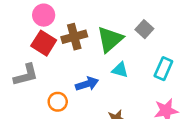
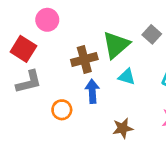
brown cross: (74, 37) -> (84, 59), moved
red square: (44, 43) -> (23, 49), moved
blue arrow: (87, 84) -> (92, 91), turned -75

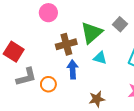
pink circle: (47, 20) -> (48, 13), moved
red square: (23, 49) -> (14, 52), moved
gray L-shape: (29, 82) -> (26, 77), moved

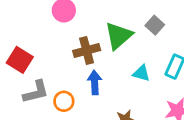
cyan triangle: (100, 58) -> (141, 73), moved

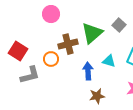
blue arrow: (95, 83) -> (88, 71), moved
orange circle: (64, 101) -> (51, 59), moved

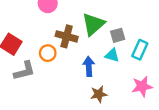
gray square: (119, 25) -> (118, 35), moved, turned 32
brown cross: (68, 44) -> (67, 36), turned 30

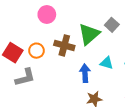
gray square: (118, 35) -> (112, 25), moved, turned -32
orange circle: (48, 53) -> (36, 51), moved

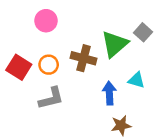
pink circle: (47, 14) -> (46, 21), moved
gray L-shape: (25, 77) -> (51, 98), moved

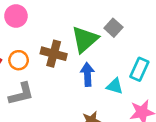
cyan triangle: (137, 80) -> (115, 86), moved
blue arrow: (109, 93) -> (87, 74), moved

